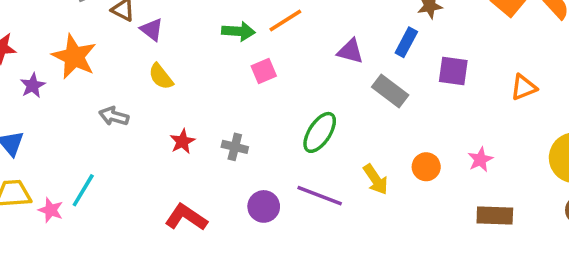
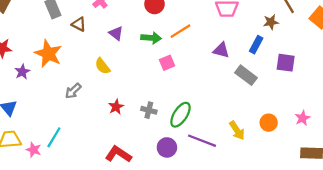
purple triangle: (152, 30) -> (116, 33), moved
gray arrow: (114, 116) -> (73, 91), turned -60
green ellipse: (320, 132) -> (180, 115), moved

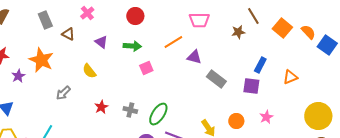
orange line: (180, 31) -> (173, 42), moved
blue rectangle: (256, 45) -> (260, 65), moved
purple square: (286, 63) -> (251, 86), moved

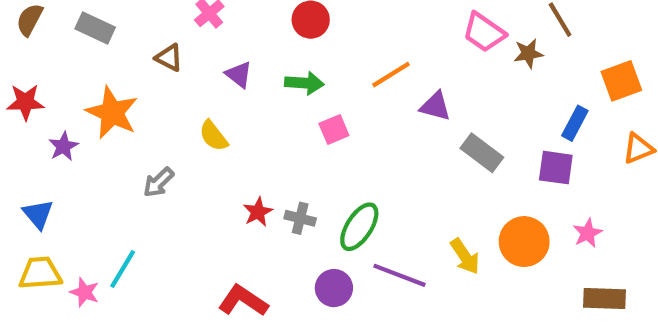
gray rectangle: (45, 20) -> (95, 28), moved, turned -42
pink trapezoid: (199, 20) -> (484, 32), moved, turned 35
orange square: (282, 28) -> (621, 81), moved, turned 30
red star: (101, 107) -> (258, 212), moved
orange circle: (236, 121) -> (524, 242), size x1.5

